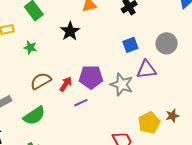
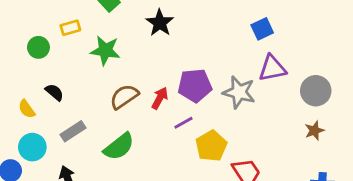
gray circle: (167, 43) -> (316, 91), moved
blue square: (130, 45) -> (262, 29), moved
green star: (30, 47) -> (105, 50), size x1.5
yellow pentagon: (149, 123) -> (211, 146), moved

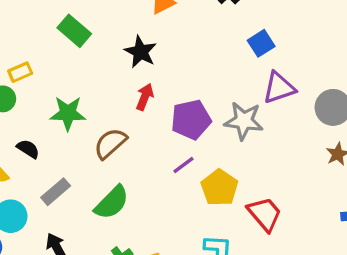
yellow rectangle: (70, 28) -> (20, 72), moved
green star: (105, 50) -> (68, 113), moved
red arrow: (160, 98) -> (145, 97), moved

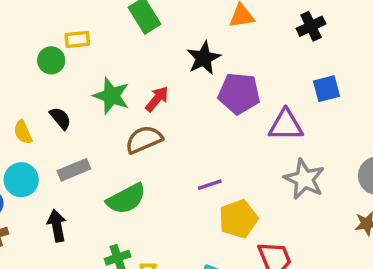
purple triangle: (279, 88) -> (286, 125), moved
red arrow: (145, 97) -> (157, 99), moved
purple pentagon: (191, 120) -> (239, 93), moved
gray star: (244, 121) -> (304, 179), moved

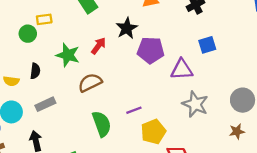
red arrow: (157, 99) -> (99, 46), moved
black semicircle: (60, 118) -> (35, 71), turned 49
yellow semicircle: (23, 132) -> (11, 81), turned -56
green semicircle: (126, 199) -> (102, 124), moved, turned -80

